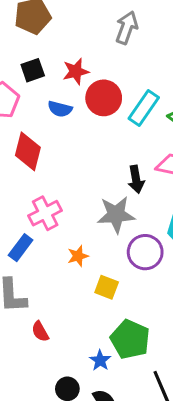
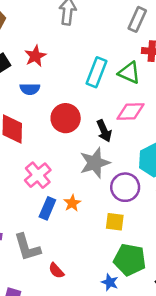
red circle: (104, 98) -> (66, 118), moved
blue rectangle: (21, 248) -> (47, 208), moved
yellow square: (107, 287) -> (115, 222), moved

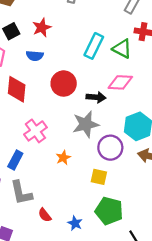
black arrow: (104, 131) -> (96, 97), turned -66
blue rectangle: (47, 208) -> (15, 160), moved
blue star: (110, 282) -> (75, 223), moved

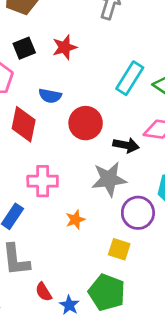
blue semicircle: (35, 56) -> (50, 96), moved
pink cross: (35, 131) -> (43, 181), turned 30
green pentagon: (109, 211) -> (107, 292), moved
blue star: (75, 223) -> (69, 305), moved

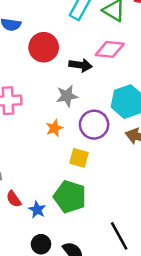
gray star: (109, 179) -> (67, 96), size x0.7
orange star: (75, 220) -> (54, 128), moved

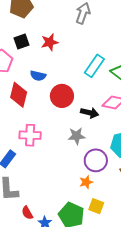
orange star: (54, 128) -> (86, 182), moved
yellow square: (79, 158) -> (96, 206), moved

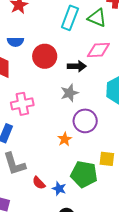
purple circle: (96, 160) -> (85, 121), moved
orange star: (86, 182) -> (65, 139), moved

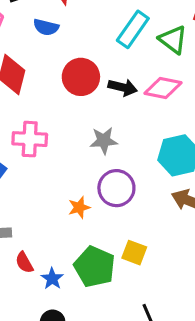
blue semicircle: (15, 42) -> (46, 27), moved
black arrow: (77, 66) -> (123, 87), moved

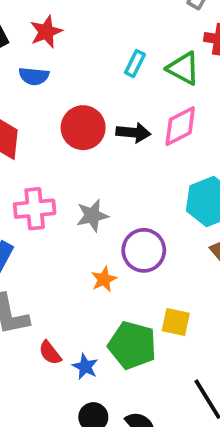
cyan rectangle: (133, 29) -> (135, 64), size x0.6
pink diamond: (163, 88) -> (180, 126), turned -30
gray star: (104, 141) -> (92, 216), moved

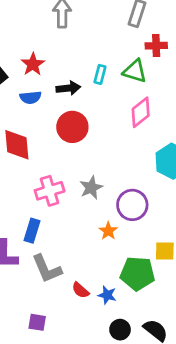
black arrow: (133, 133) -> (68, 88), moved

